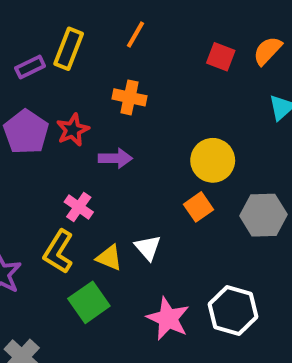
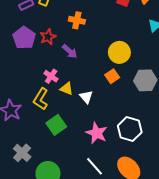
purple arrow: (115, 158) -> (70, 51), turned 42
yellow triangle: (109, 258) -> (67, 89), moved

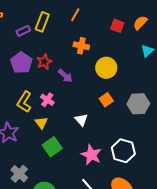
orange cross: (77, 20) -> (81, 46), moved
yellow circle: (119, 52) -> (106, 68), moved
yellow triangle: (67, 89) -> (41, 123), moved, turned 32
yellow L-shape: (41, 99) -> (24, 102), moved

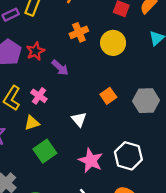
orange cross: (81, 46) -> (79, 32), turned -35
yellow circle: (106, 68) -> (113, 43), moved
yellow triangle: (41, 123) -> (32, 123), turned 48

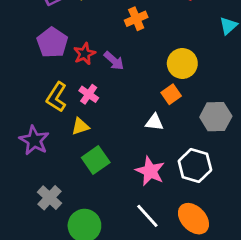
yellow circle: (113, 43) -> (182, 63), moved
red star: (35, 51) -> (84, 54), moved
gray hexagon: (146, 101) -> (216, 117), moved
white triangle: (79, 119) -> (154, 122), moved, turned -42

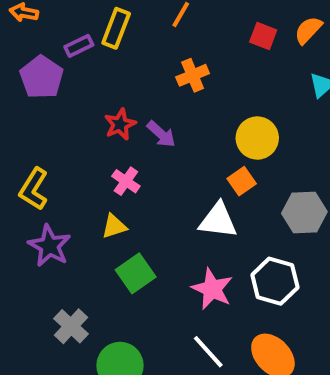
purple pentagon: (52, 43) -> (42, 77), moved
yellow L-shape: (57, 97) -> (34, 189), moved
white triangle: (154, 122) -> (218, 220), size x1.5

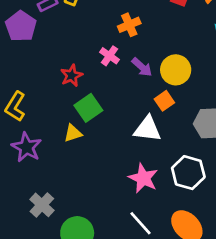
red star: (120, 124) -> (72, 75), moved
purple arrow: (161, 134) -> (142, 67), moved
pink cross: (126, 181) -> (110, 56), moved
green square: (136, 273) -> (88, 108), moved

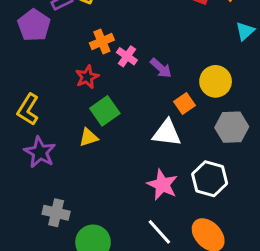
orange cross: (129, 25) -> (102, 41), moved
yellow circle: (176, 70) -> (216, 81), moved
gray cross: (42, 205) -> (56, 213), turned -30

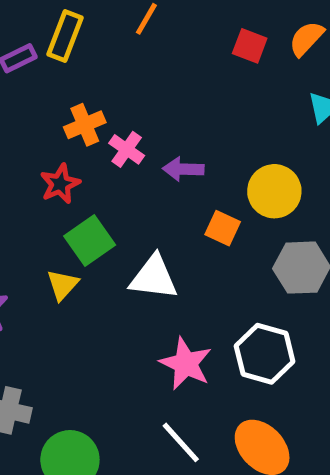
purple arrow: (161, 68) -> (183, 169), turned 140
orange square: (185, 104) -> (223, 228), turned -30
white triangle: (167, 133) -> (154, 277), moved
yellow triangle: (89, 137) -> (63, 285), turned -30

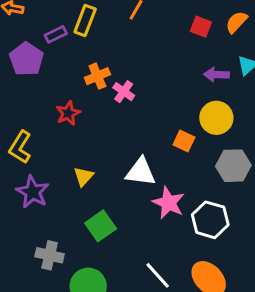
purple arrow: (183, 169) -> (216, 75), moved
red star: (60, 184) -> (68, 113), moved
green square: (90, 240) -> (101, 226), moved
pink star: (186, 364) -> (168, 203), moved

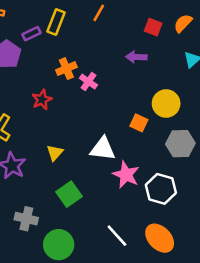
purple arrow: (216, 75) -> (136, 57), moved

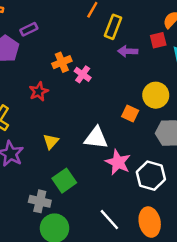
yellow rectangle: (56, 22) -> (113, 27), moved
red square: (153, 27) -> (158, 40), moved, turned -35
gray cross: (26, 219) -> (40, 201), moved
orange ellipse: (160, 238) -> (150, 222), turned 32

